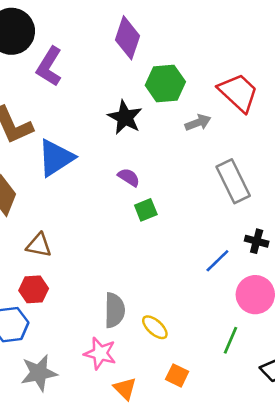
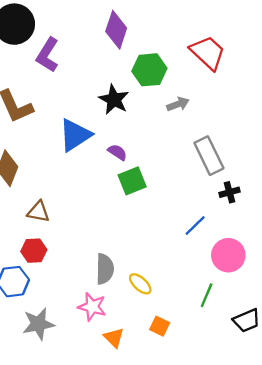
red trapezoid: (238, 93) -> (208, 53), moved
blue triangle: (56, 158) -> (75, 135), moved
green square: (146, 210) -> (132, 181), size x1.4
black cross: (257, 241) -> (229, 192), moved, turned -30

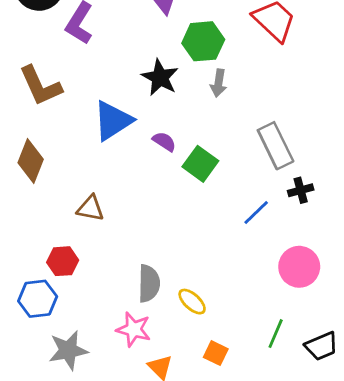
gray arrow: (178, 104) -> (219, 83), moved, turned 120
green square: (132, 181) -> (200, 164), moved, turned -32
brown triangle: (38, 212) -> (90, 208), moved
blue line: (195, 225) -> (256, 212), moved
green line: (207, 295) -> (276, 334), moved

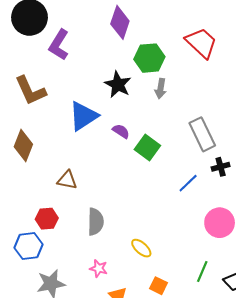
gray semicircle: (149, 283) -> (96, 222), moved
pink star: (134, 329) -> (99, 268), size x0.7

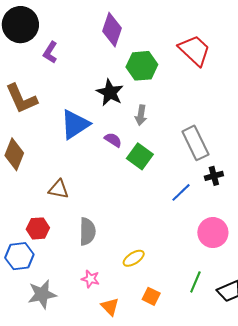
purple L-shape: (59, 45) -> (50, 52), size x0.7
gray arrow: (161, 89) -> (141, 115), moved
yellow ellipse: (141, 248) -> (134, 258), turned -75

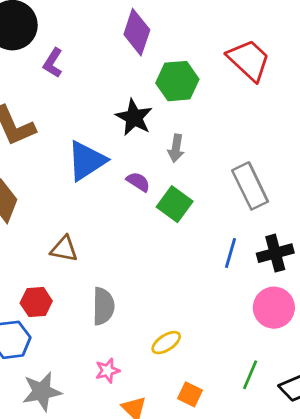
black cross: (214, 176) -> (275, 253), moved, size x1.4
blue line: (181, 192) -> (231, 253), turned -30
pink star: (90, 279) -> (107, 371), turned -30

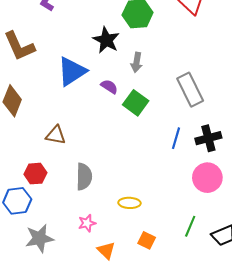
yellow ellipse: (166, 343) -> (129, 203), turned 35

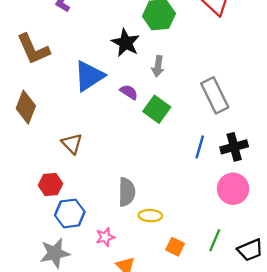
brown triangle: (56, 135) -> (72, 144), turned 35
gray semicircle: (84, 177) -> (127, 192), moved
blue hexagon: (17, 201) -> (70, 213), moved
orange square: (147, 240) -> (175, 247), moved

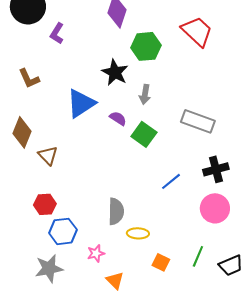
brown L-shape: (33, 49) -> (29, 78), size x0.7
gray rectangle: (215, 95) -> (198, 121), turned -44
brown triangle: (72, 144) -> (48, 155), moved
blue line: (200, 147) -> (171, 181), moved, turned 35

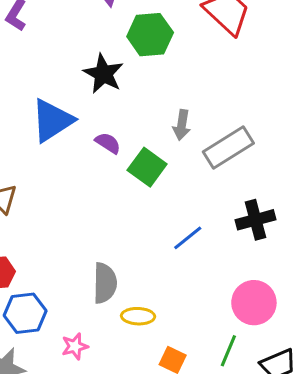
gray arrow: (145, 94) -> (182, 125), moved
gray rectangle: (198, 121) -> (228, 148), turned -52
pink circle: (215, 208) -> (254, 303), moved

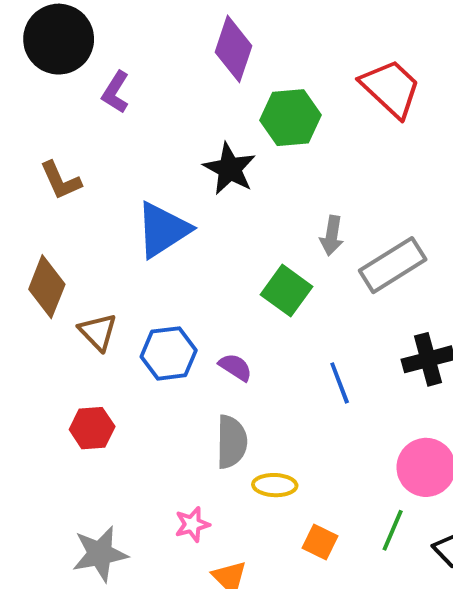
purple semicircle: (108, 143) -> (235, 367), moved
blue line: (188, 238) -> (340, 383), turned -72
blue hexagon: (25, 313) -> (169, 353), moved

